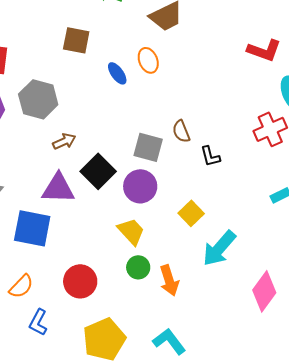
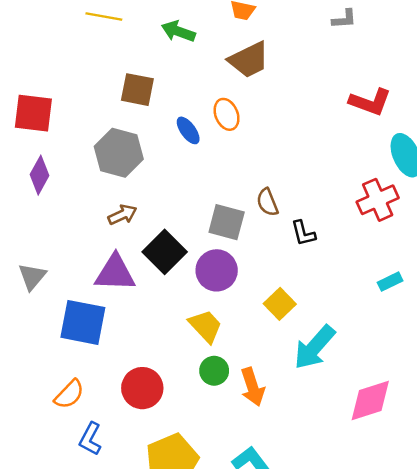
gray hexagon: (38, 99) -> (119, 153), moved
pink diamond: (264, 291) -> (370, 400), turned 36

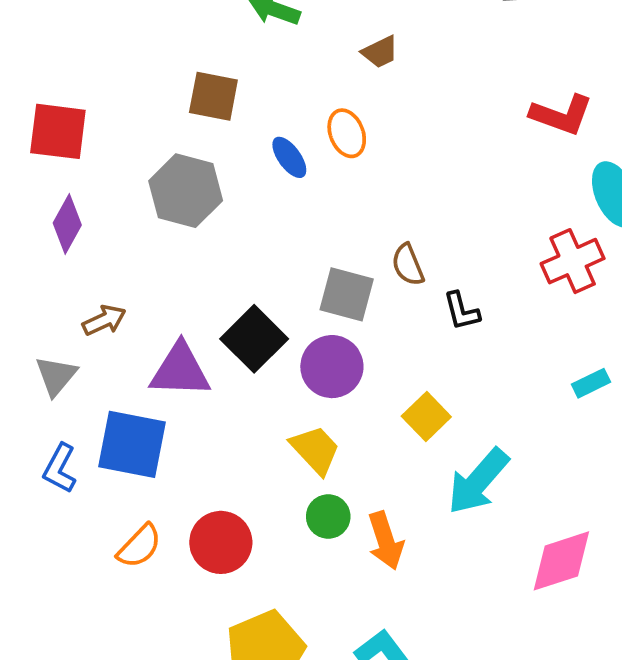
brown trapezoid: (249, 60) -> (380, 52), size x0.6
brown arrow: (122, 215) -> (104, 320), moved
orange semicircle: (69, 394) -> (139, 546), moved
blue L-shape: (90, 439) -> (60, 468), moved

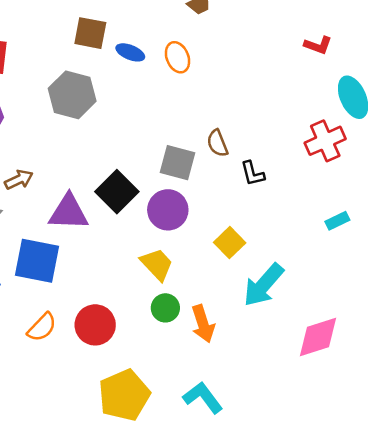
red L-shape: (561, 115) -> (318, 45), size x0.7
blue ellipse: (289, 157) -> (130, 52), moved, turned -32

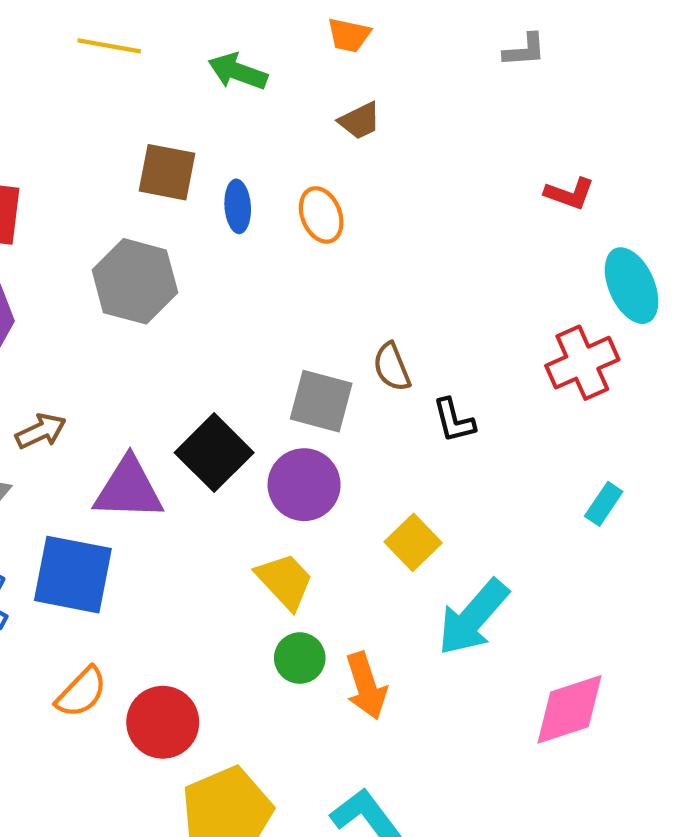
blue ellipse: (130, 52) -> (238, 206), turned 64
cyan rectangle: (337, 221) -> (604, 504), turned -30
red circle: (95, 325) -> (163, 722), moved

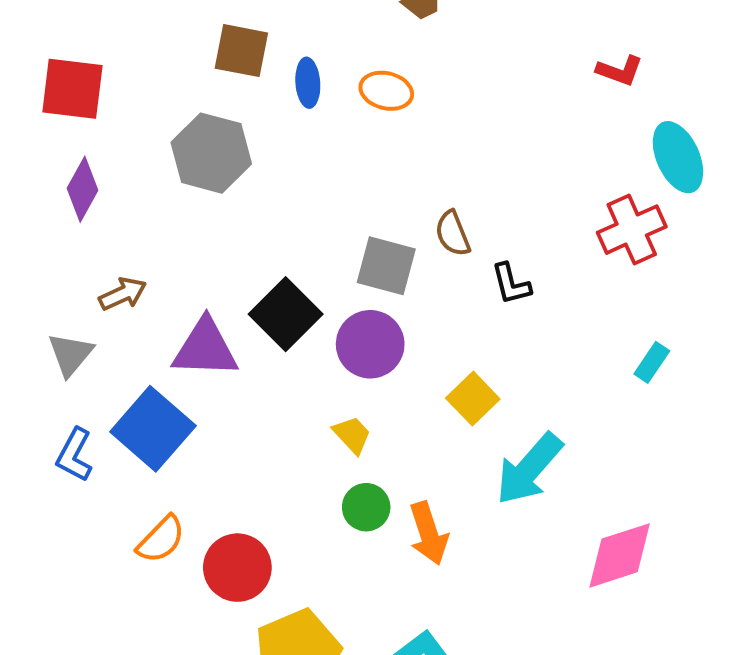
orange ellipse: (321, 215) -> (386, 91), turned -54
blue square: (73, 575) -> (153, 429), turned 30
yellow trapezoid: (285, 581) -> (352, 435), size x0.7

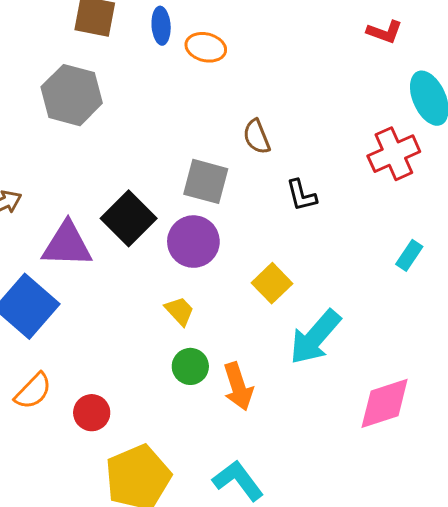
blue ellipse: (308, 83) -> (161, 26), moved
brown semicircle: (453, 234) -> (257, 137), moved
red circle: (237, 568) -> (92, 413), size x0.7

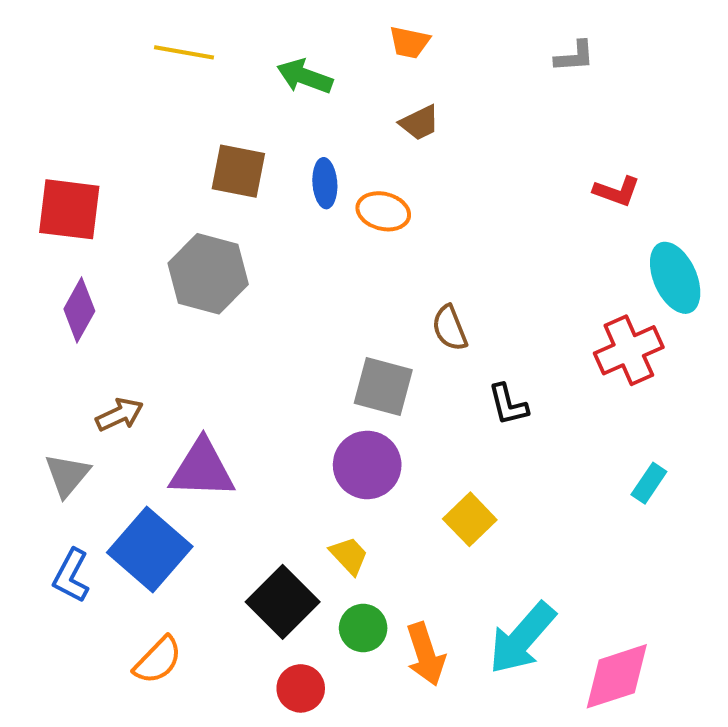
black square: (129, 218) -> (283, 602), moved
cyan arrow: (315, 337) -> (522, 638), moved
red circle: (92, 413) -> (301, 688), moved

